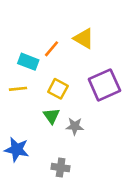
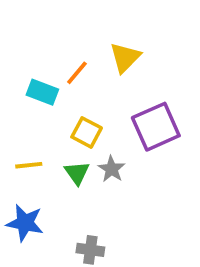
yellow triangle: (84, 38) -> (125, 57), turned 45
yellow line: (18, 89) -> (29, 165), moved
gray star: (75, 126) -> (112, 169), moved, turned 30

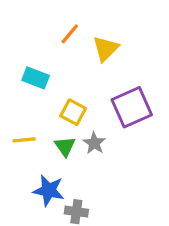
orange line: (77, 73) -> (70, 34), moved
blue star: (25, 223) -> (49, 190), moved

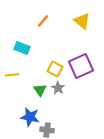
yellow triangle: (106, 49) -> (82, 21), moved, turned -36
yellow square: (73, 112) -> (55, 69), moved
yellow line: (24, 140) -> (12, 75), moved

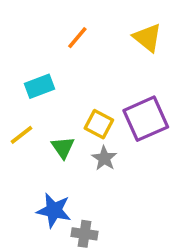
cyan rectangle: (22, 48) -> (40, 86), turned -42
yellow line: (12, 75) -> (22, 135), turned -32
green triangle: (40, 90) -> (63, 147), moved

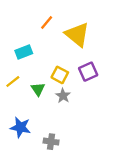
yellow triangle: (147, 38) -> (77, 35), moved, size x1.4
purple square: (146, 119) -> (88, 72), size x0.7
blue star: (54, 210) -> (20, 127), moved

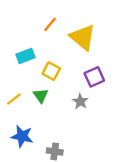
yellow square: (60, 75) -> (51, 71), moved
yellow line: (13, 81) -> (14, 99), moved
gray star: (63, 96) -> (80, 101), moved

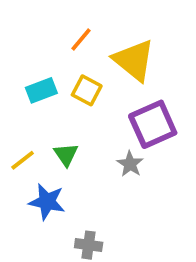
yellow square: (51, 71) -> (87, 90), moved
purple square: (94, 77) -> (153, 124), size x1.4
blue star: (22, 136) -> (47, 202), moved

